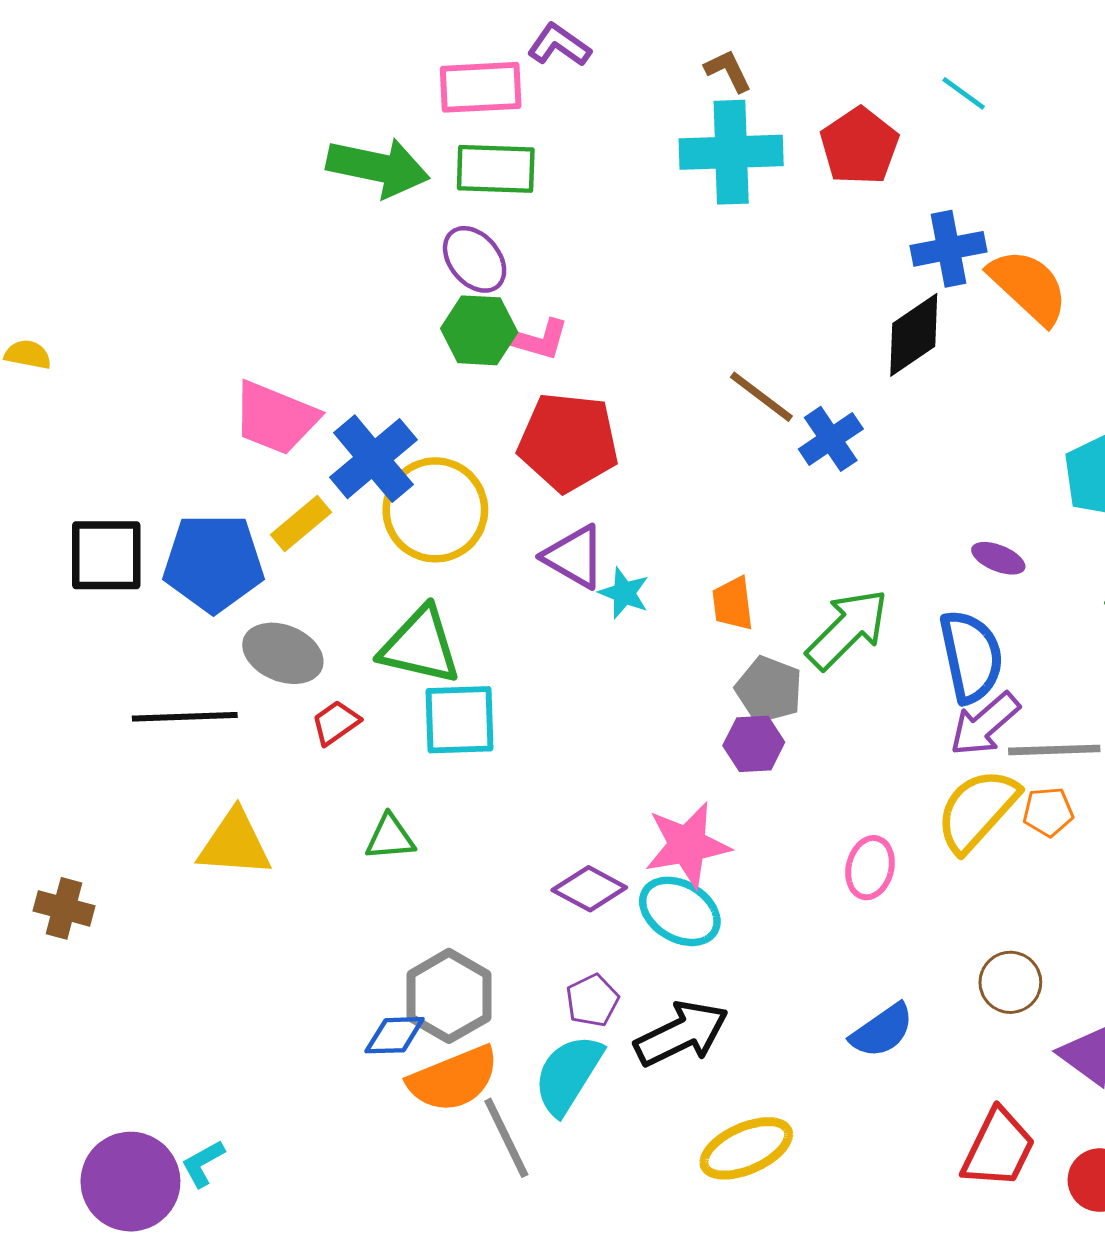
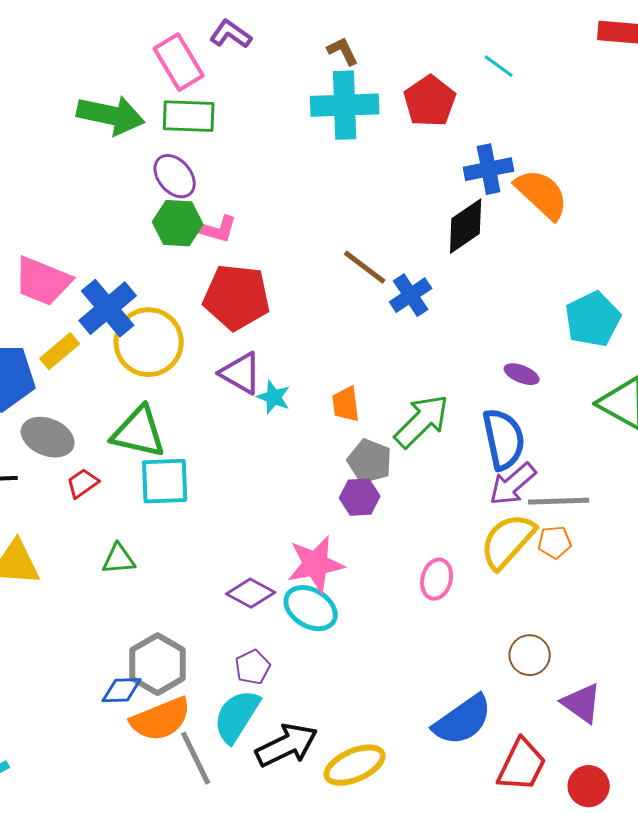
pink rectangle: (481, 87) -> (179, 62), turned 62
blue semicircle: (882, 1031) -> (463, 720), moved, size x1.4
black arrow: (681, 1034) -> (287, 745), moved

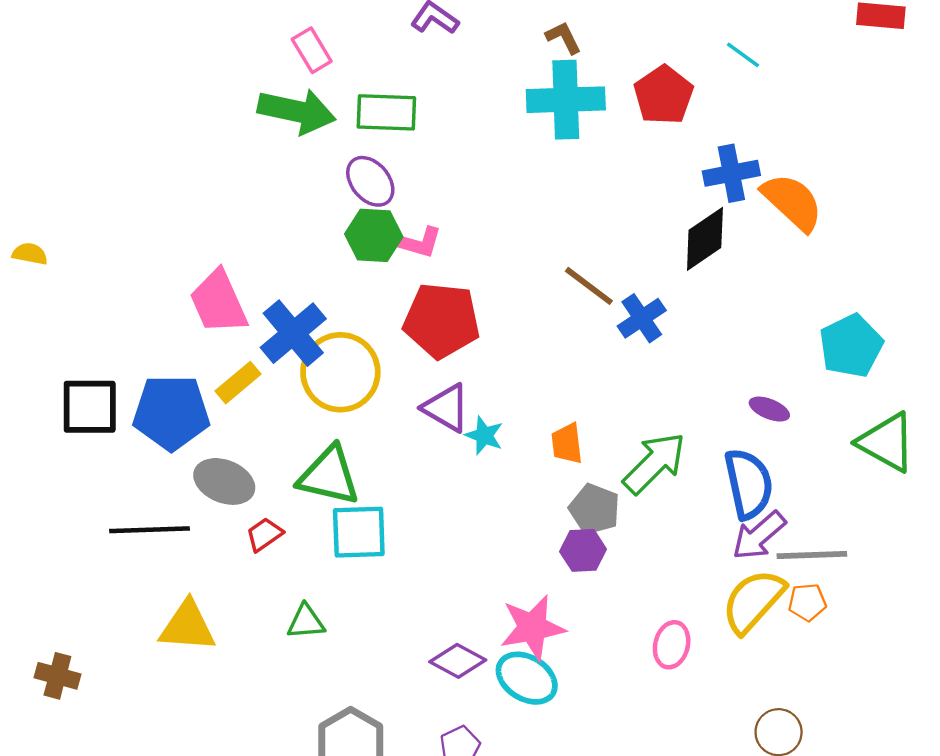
pink rectangle: (179, 62) -> (312, 50), moved, size x0.7
pink trapezoid: (43, 281) -> (218, 302), turned 44

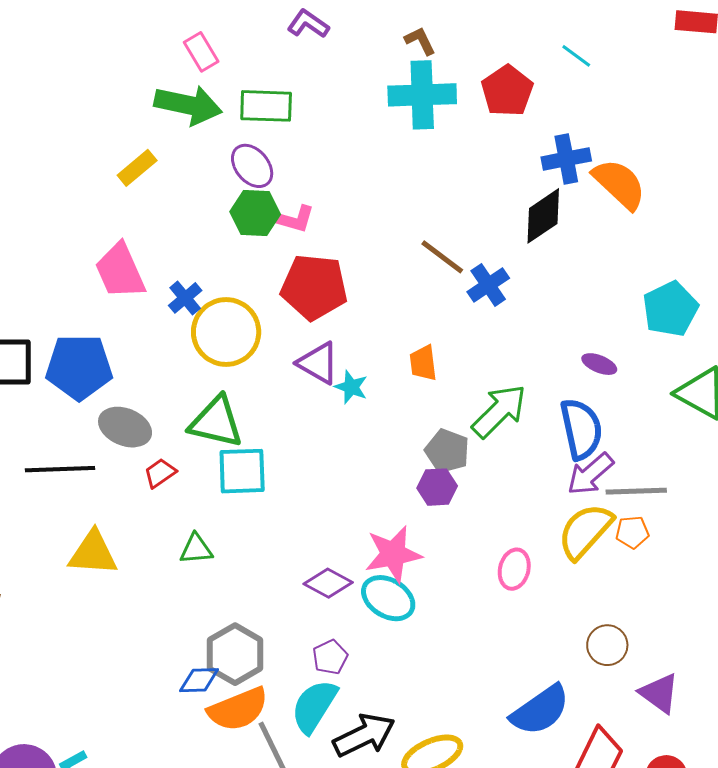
blue cross: (293, 333) -> (185, 298), size x0.6
yellow rectangle: (238, 383) -> (137, 168), moved
orange trapezoid: (567, 444) -> (423, 363), moved

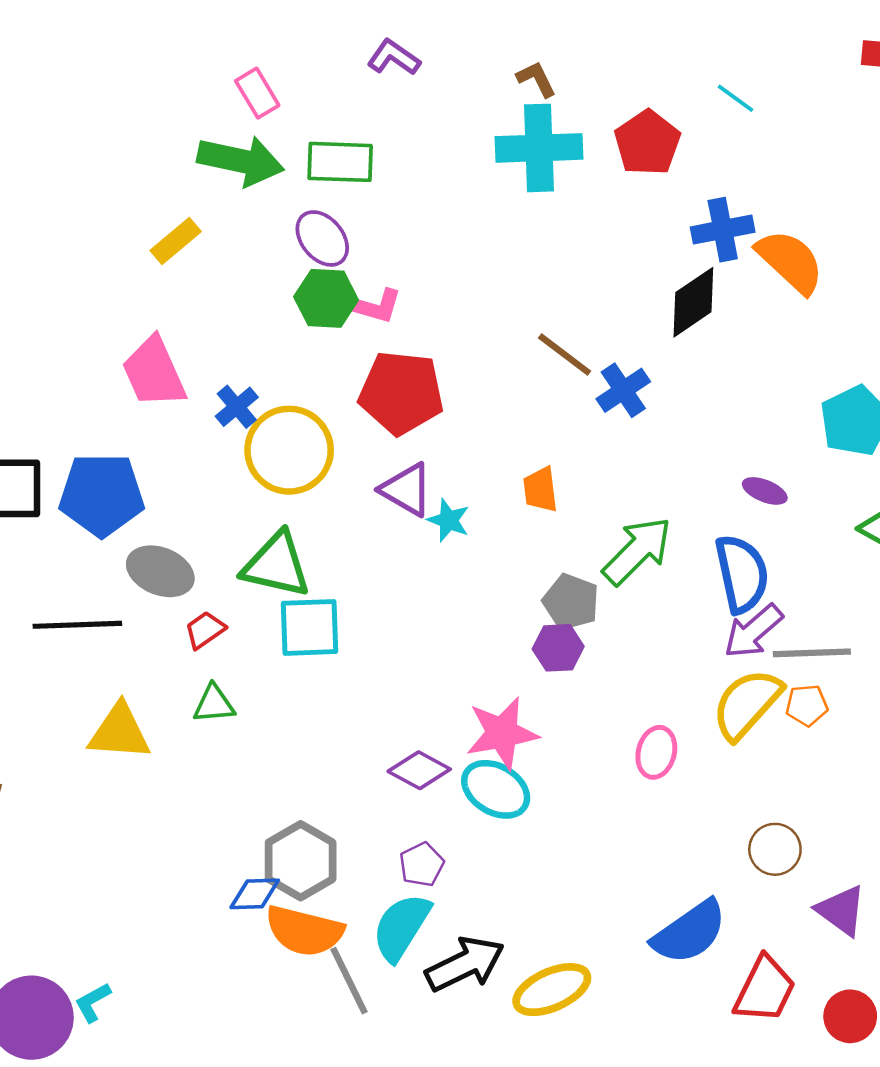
green triangle: (196, 549) -> (214, 704), moved
orange semicircle: (238, 709) -> (304, 931), turned 36

